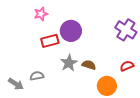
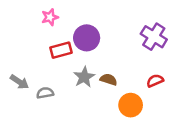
gray arrow: (16, 84) -> (19, 82), moved

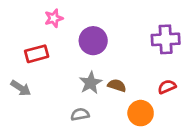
purple cross: (154, 37) -> (166, 39), turned -35
red rectangle: (61, 50) -> (37, 54), moved
gray semicircle: (45, 93) -> (80, 114), moved

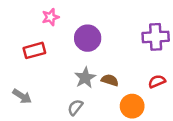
gray arrow: (21, 88) -> (22, 96), moved
gray semicircle: (80, 114) -> (75, 107), turned -42

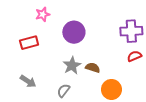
red semicircle: (157, 81) -> (134, 56), moved
gray arrow: (22, 96) -> (28, 81), moved

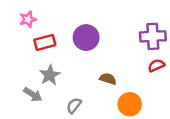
pink star: (43, 14) -> (28, 19), moved
red rectangle: (29, 43) -> (45, 42), moved
gray star: (72, 65) -> (50, 75), moved

